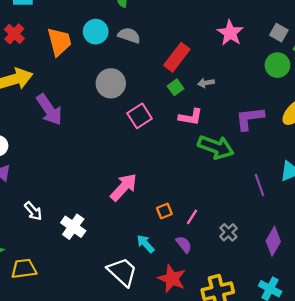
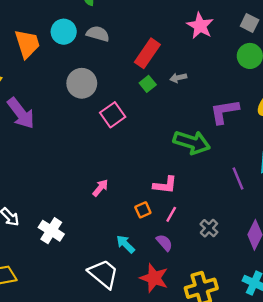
pink L-shape: (191, 117) -> (165, 185), moved
pink arrow: (124, 187) -> (100, 188), size x0.6

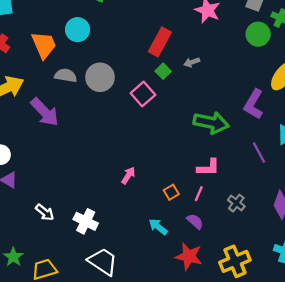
gray semicircle: (98, 34) -> (66, 75), moved
purple L-shape: (224, 111) -> (254, 104), moved, turned -44
pink square: (113, 115) -> (143, 94), moved
pink L-shape: (165, 185) -> (208, 167), moved
white trapezoid: (103, 274) -> (103, 262), moved

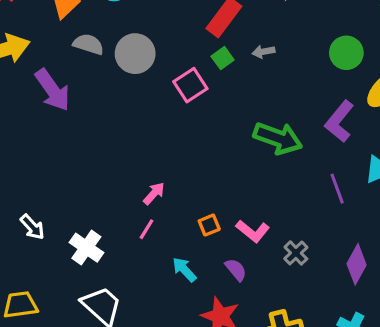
green circle: (258, 34) -> (346, 53), moved
pink L-shape: (208, 167) -> (253, 231), moved, turned 30
pink line: (199, 194) -> (146, 229), moved

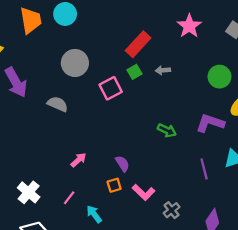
gray semicircle: (88, 44) -> (58, 104), moved
purple L-shape: (339, 121) -> (210, 123), turned 64
green arrow: (278, 138) -> (167, 130), size x0.6
pink line: (146, 229) -> (69, 198), moved
purple semicircle: (236, 270) -> (122, 164), moved

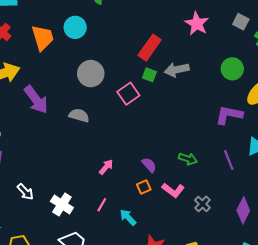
gray arrow: (163, 70) -> (177, 70), size x1.6
green square: (134, 72) -> (149, 75), turned -32
green arrow: (167, 130) -> (188, 159), moved

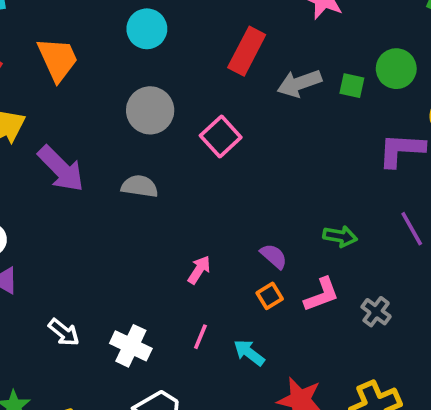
cyan circle: (75, 27) -> (147, 29), moved
green square: (149, 75) -> (352, 86), moved
pink L-shape: (173, 190) -> (322, 295), turned -50

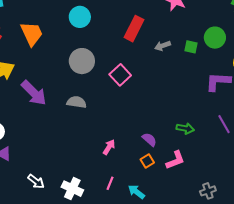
gray arrow: (299, 83) -> (163, 46), size x0.7
gray cross: (376, 312) -> (208, 191), moved, turned 35

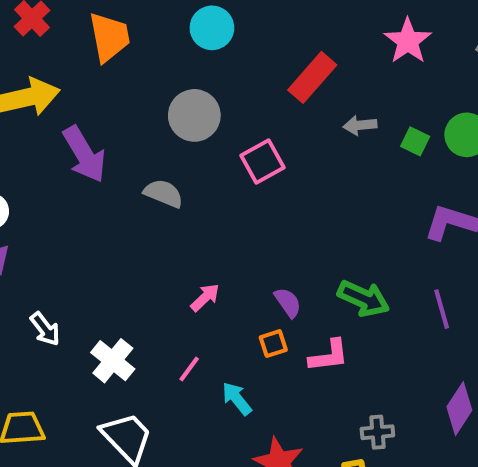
green arrow: (185, 128) -> (364, 298), size x1.4

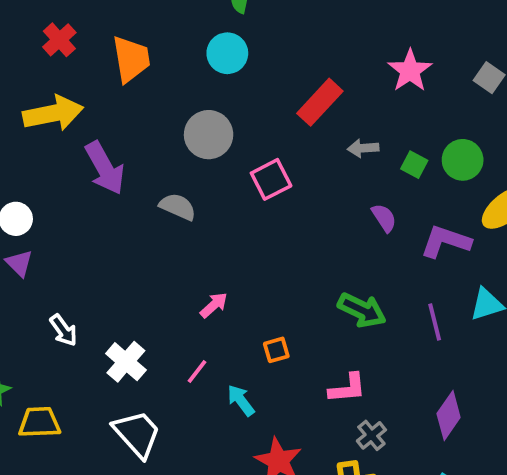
purple semicircle: (288, 302) -> (384, 218), moved
pink L-shape: (329, 356) -> (347, 388), moved
gray cross: (377, 432) -> (371, 435), turned -36

